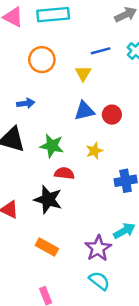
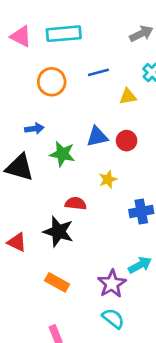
blue line: (101, 51) -> (98, 72), moved
yellow triangle: (83, 73) -> (128, 96), moved, turned 49
green star: (52, 146) -> (62, 154), moved

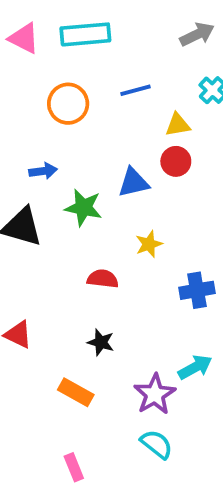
red circle: (127, 141) -> (176, 161), moved
black star: (58, 232) -> (101, 342), moved, size x0.6

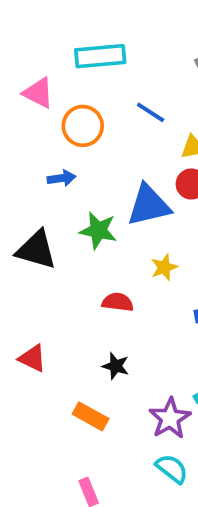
pink triangle: (24, 38) -> (38, 93), moved
blue line: (135, 90) -> (151, 112), turned 48
blue arrow: (43, 171) -> (61, 178), moved
blue triangle: (134, 183) -> (149, 205), size x1.4

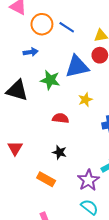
blue line: (151, 112) -> (67, 27), moved
red triangle: (32, 358) -> (15, 148), turned 35

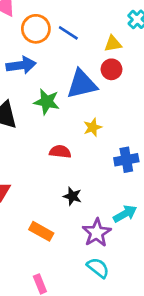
blue arrow: (31, 52) -> (21, 65), size x1.5
black star: (60, 152) -> (72, 196), moved

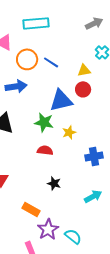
green star: (47, 102) -> (44, 122), moved
purple star: (97, 233) -> (48, 229), moved

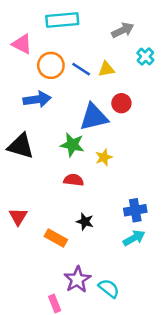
gray arrow: (94, 23) -> (123, 30), moved
yellow triangle: (84, 70) -> (106, 69), moved
blue cross: (94, 156) -> (135, 210), moved
orange rectangle: (31, 209) -> (56, 238), moved

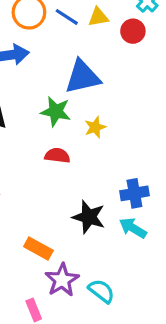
red circle: (121, 103) -> (133, 31), moved
black star: (85, 222) -> (89, 217), moved, size x1.5
orange rectangle: (56, 238) -> (38, 248), moved
cyan arrow: (134, 238) -> (133, 228), turned -120

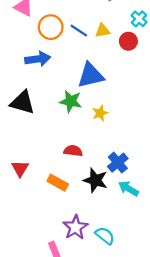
red semicircle: (57, 156) -> (73, 151), moved
blue cross: (134, 193) -> (118, 163), moved, turned -30
orange rectangle: (38, 248) -> (58, 183), moved

